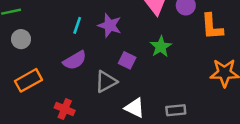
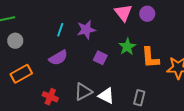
purple star: (110, 25) -> (86, 30), turned -30
orange L-shape: (212, 27) -> (150, 58), moved
gray triangle: (106, 82) -> (83, 92), moved
gray rectangle: (176, 110) -> (139, 98), turned -70

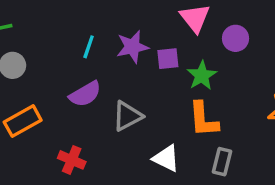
purple circle: (147, 14) -> (236, 38), moved
purple square: (100, 58) -> (168, 59), moved, turned -32
orange L-shape: (150, 58) -> (203, 119), moved
gray triangle: (83, 92) -> (127, 116), moved

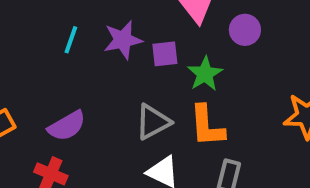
purple semicircle: (85, 94) -> (67, 126), moved
gray triangle: (127, 116) -> (153, 122), moved

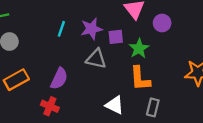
gray triangle: (153, 122) -> (96, 59), moved, turned 40
purple semicircle: (67, 126) -> (59, 79), turned -35

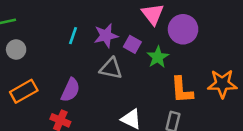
purple circle: (162, 23) -> (183, 29), size x1.5
purple square: (116, 37) -> (132, 44), turned 35
orange L-shape: (140, 79) -> (182, 90), moved

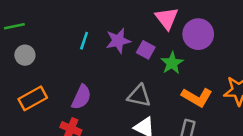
gray triangle: (111, 68) -> (139, 96), moved
orange L-shape: (182, 90) -> (197, 97), turned -56

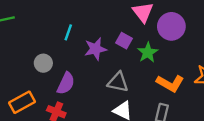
purple star: (118, 41) -> (95, 49), moved
gray circle: (25, 55) -> (43, 63), moved
orange rectangle: (33, 98) -> (22, 102), moved

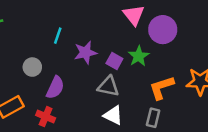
purple square: (124, 41) -> (114, 61), moved
orange L-shape: (170, 83) -> (162, 88), turned 132

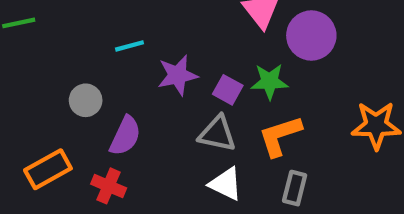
cyan line: (58, 36) -> (129, 46), turned 56
green star: (139, 56) -> (270, 81), turned 30
orange L-shape: (162, 88) -> (280, 136), moved

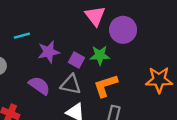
purple semicircle: (125, 136) -> (39, 86), moved, turned -80

